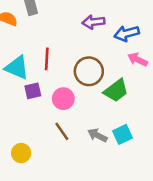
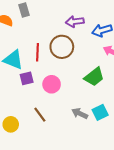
brown circle: (89, 71) -> (62, 47), moved
brown line: (62, 131) -> (40, 115), moved
yellow circle: (21, 153) -> (11, 124), moved

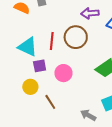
gray arrow: (80, 113) -> (88, 115), moved
yellow circle: (11, 124) -> (30, 87), moved

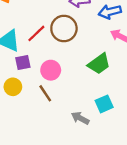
red line: (52, 41) -> (36, 33), turned 42
brown line: (50, 102) -> (45, 93), moved

